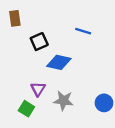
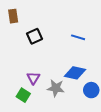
blue line: (83, 31) -> (78, 37), moved
blue diamond: (59, 62) -> (75, 73), moved

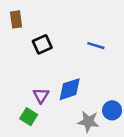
blue diamond: (75, 73) -> (70, 89), moved, turned -30
gray star: (56, 88) -> (88, 122), moved

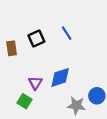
brown rectangle: (16, 19) -> (12, 48), moved
blue line: (96, 46) -> (67, 33), moved, turned 40

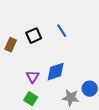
brown rectangle: (12, 48) -> (11, 45), turned 32
green square: (25, 101) -> (31, 99), moved

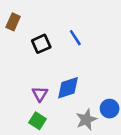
brown rectangle: (11, 45) -> (13, 22), moved
gray star: (71, 98) -> (86, 120), turned -30

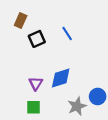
brown rectangle: (13, 22) -> (21, 20), moved
green square: (37, 121) -> (34, 107), turned -32

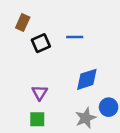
blue line: (67, 34) -> (75, 37), turned -56
blue diamond: (61, 78) -> (87, 79), moved

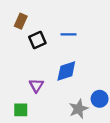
blue diamond: (87, 79) -> (66, 71), moved
green square: (37, 119) -> (21, 110), moved

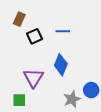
blue diamond: (66, 71) -> (61, 65), turned -50
purple triangle: (36, 85) -> (33, 78), size x1.5

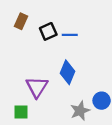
black square: (34, 36) -> (48, 31), moved

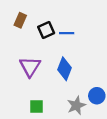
purple triangle: (37, 87) -> (30, 67), moved
green square: (21, 112) -> (36, 107), moved

